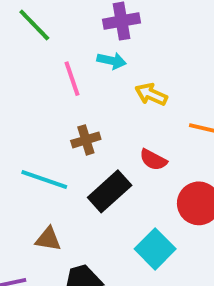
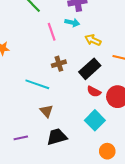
red semicircle: (153, 160) -> (94, 91), moved
black rectangle: (110, 191) -> (90, 69), moved
brown triangle: (48, 239) -> (47, 111), moved, turned 40

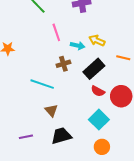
cyan arrow: (72, 23) -> (78, 46), moved
orange circle: (107, 151) -> (102, 147), moved

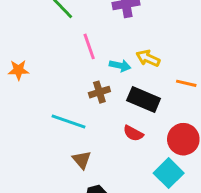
black rectangle: (94, 69) -> (144, 99), turned 65
red semicircle: (98, 91) -> (133, 133), moved
cyan square: (99, 120) -> (169, 173), moved

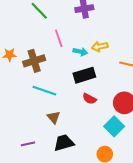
yellow arrow: (148, 58) -> (100, 47), turned -35
brown cross: (99, 92) -> (34, 61), moved, size x1.5
black rectangle: (144, 99) -> (84, 75), moved, turned -40

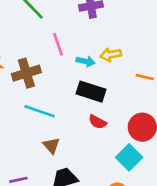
black rectangle: (84, 75) -> (91, 92), turned 35

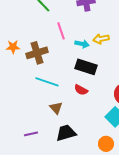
red semicircle: (98, 122) -> (81, 90), moved

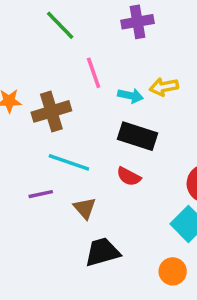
purple line: (31, 134) -> (41, 194), moved

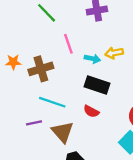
brown triangle: (85, 208) -> (63, 132), size x1.5

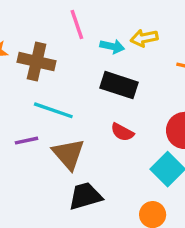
brown cross: (41, 69) -> (37, 62), turned 30
red semicircle: (91, 111) -> (122, 132), moved

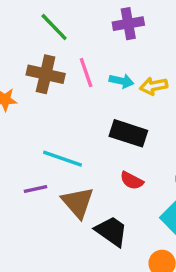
cyan arrow: (112, 46) -> (122, 81), moved
brown cross: (37, 62) -> (46, 74), moved
black trapezoid: (85, 196) -> (111, 231), moved, turned 51

